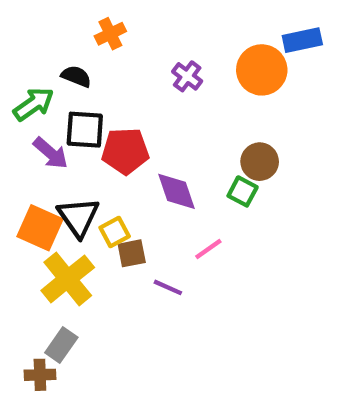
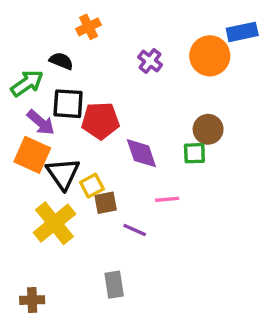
green square: (243, 191) -> (194, 153), turned -30
orange square: (40, 228) -> (32, 155), moved
pink line: (208, 249) -> (167, 199), turned 30
gray rectangle: (61, 345) -> (114, 285), moved, turned -44

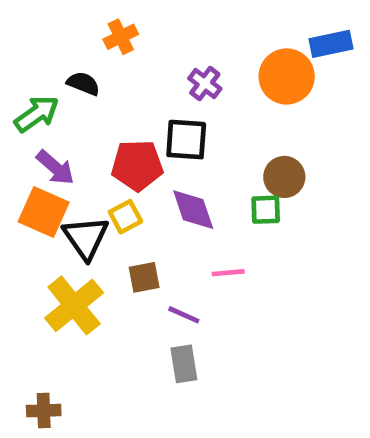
black square: (68, 104) -> (186, 140), moved
yellow square: (92, 186) -> (125, 217), moved
gray rectangle: (114, 285) -> (184, 364), moved

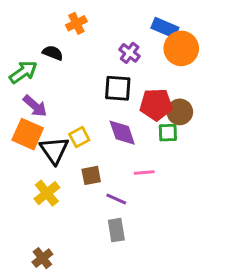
blue rectangle: (331, 44) -> (165, 28), moved, turned 35
red pentagon: (137, 165) -> (156, 105), moved
yellow cross: (74, 305) -> (47, 193), size x0.7
brown cross: (44, 411) -> (42, 258), moved, turned -36

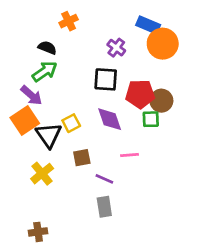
green arrow: (23, 72) -> (45, 71), moved
orange square: (28, 134) -> (25, 121), turned 32
brown cross: (42, 258) -> (38, 232), turned 30

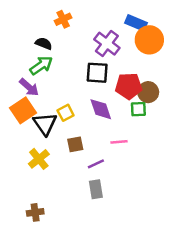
purple cross: (116, 48) -> (107, 44), size x1.5
purple line: (104, 179) -> (96, 164), turned -49

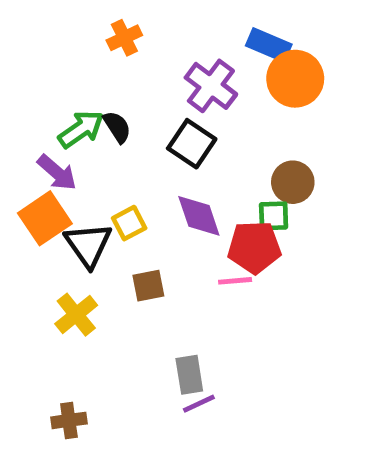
black semicircle: (44, 44) -> (117, 127), moved, turned 35
black square: (97, 73) -> (192, 144), turned 30
red pentagon: (129, 86) -> (254, 247), moved
purple line: (96, 164) -> (199, 404), moved

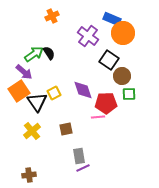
black square: (192, 144) -> (109, 60), moved
green square: (274, 216) -> (129, 94), moved
brown square: (148, 286) -> (66, 129), moved

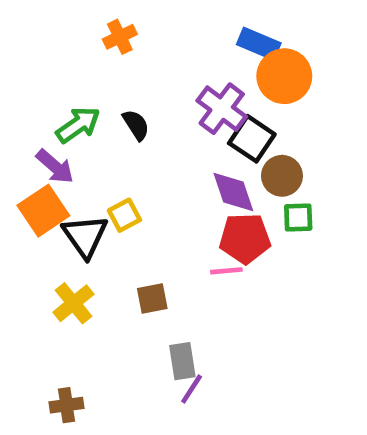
purple cross: (88, 36) -> (222, 109), moved
black semicircle: (49, 53) -> (136, 125), moved
purple diamond: (83, 90) -> (233, 192), moved
purple line: (83, 168) -> (192, 389), turned -32

